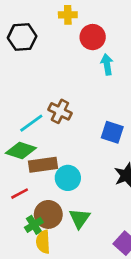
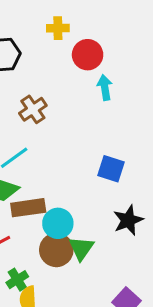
brown cross: (60, 111) -> (33, 109), moved, turned 30
brown circle: (48, 214) -> (56, 250), moved
green triangle: (80, 218) -> (81, 248), moved

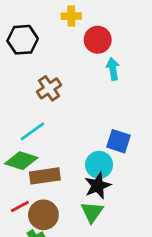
black star: (128, 220) -> (98, 186), moved
cyan circle: (58, 223) -> (99, 165), moved
brown circle: (56, 250) -> (43, 215), moved

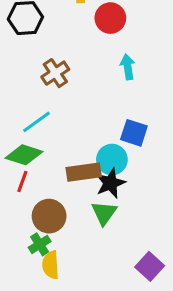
cyan arrow: (113, 69) -> (128, 67), moved
brown rectangle: (45, 176) -> (84, 172), moved
red line: (20, 206) -> (22, 182), moved, turned -42

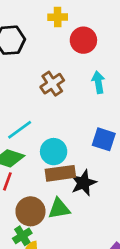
brown cross: (55, 73) -> (52, 84), moved
cyan circle: (112, 160) -> (54, 152), moved
green triangle: (104, 213) -> (59, 209), moved, turned 45

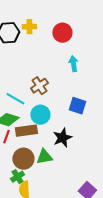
yellow cross: (58, 17) -> (29, 27), moved
brown cross: (52, 84) -> (39, 86), moved
cyan line: (20, 130) -> (15, 99), turned 66
brown rectangle: (60, 173) -> (26, 131), moved

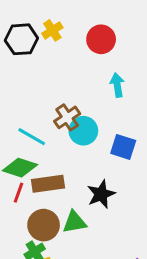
yellow cross: (29, 27) -> (52, 30), turned -32
cyan circle: (40, 115) -> (83, 131), moved

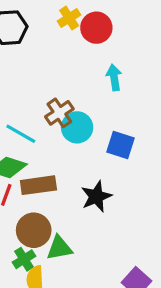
yellow cross: (52, 30) -> (69, 18), moved
green triangle: (75, 222) -> (59, 248), moved

